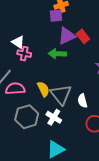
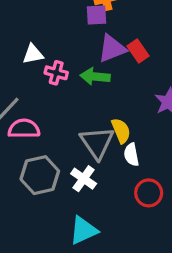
white triangle: (18, 42) -> (33, 54), turned -48
pink cross: (24, 54) -> (56, 73), moved
yellow semicircle: (43, 89) -> (121, 131), moved

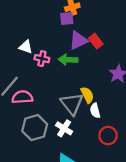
white triangle: (33, 54) -> (26, 47), turned 32

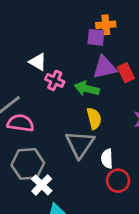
yellow semicircle: (87, 95) -> (94, 118), moved
white cross: (64, 128) -> (42, 185), moved
red circle: (108, 136) -> (118, 181), moved

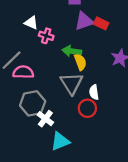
red rectangle: (126, 73) -> (101, 23), turned -32
green arrow: (87, 89) -> (72, 51), moved
red circle: (118, 181) -> (87, 108), moved

